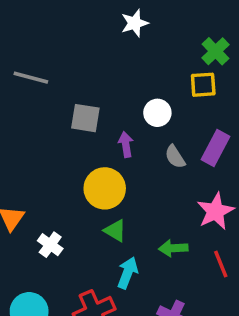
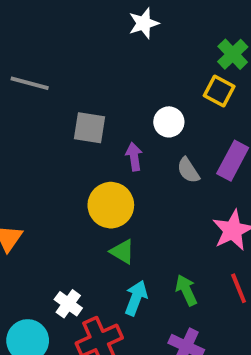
yellow square: (203, 85) -> (219, 91), turned 32
white cross: (50, 245) -> (68, 304), moved
green arrow: (173, 248) -> (186, 290), moved, turned 68

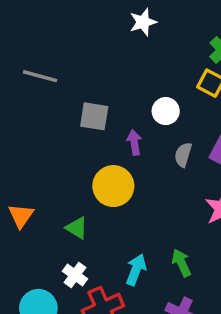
gray semicircle: (188, 170) -> (183, 155), turned 50
green triangle: (122, 252) -> (77, 228), moved

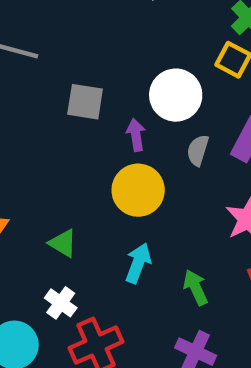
white circle: (166, 111) -> (176, 95), size x1.5
yellow circle: (113, 186) -> (138, 190), moved
cyan arrow: (136, 270) -> (138, 263), moved

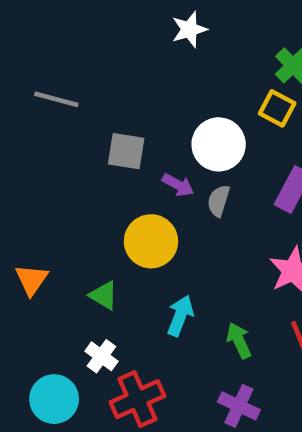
purple arrow: (136, 135) -> (178, 185), turned 128
gray semicircle: (198, 150) -> (219, 201), moved
yellow circle: (138, 190) -> (151, 241), moved

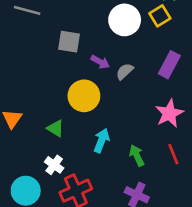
yellow square: (277, 108) -> (160, 16), turned 30
white circle: (219, 144) -> (125, 20), moved
gray semicircle: (219, 201) -> (125, 71), turned 30

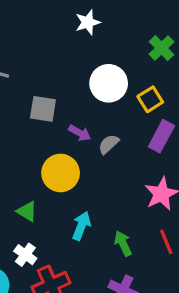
yellow square: (160, 16) -> (150, 99), moved

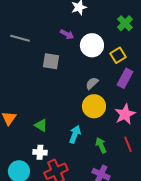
purple arrow: (80, 133) -> (67, 34), moved
yellow circle: (61, 173) -> (94, 106), moved
white cross: (25, 255) -> (40, 152), turned -32

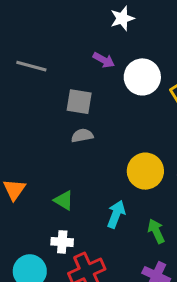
gray semicircle: (92, 83) -> (82, 136), moved, turned 32

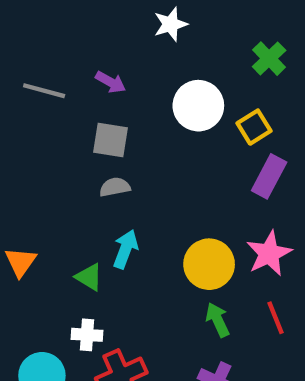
purple arrow: (104, 60) -> (111, 82), moved
yellow circle: (145, 171) -> (209, 264), moved
cyan arrow: (116, 214) -> (126, 249), moved

